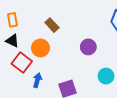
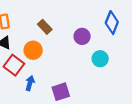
purple circle: (88, 47) -> (82, 36), moved
cyan circle: (106, 76) -> (100, 59), moved

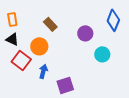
blue arrow: (30, 83) -> (43, 71), moved

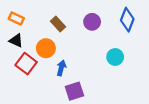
orange rectangle: (12, 19) -> (16, 19), turned -56
purple circle: (85, 33) -> (92, 22), moved
blue arrow: (43, 71) -> (61, 68), moved

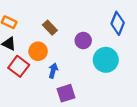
purple circle: (92, 22) -> (83, 40), moved
cyan circle: (115, 57) -> (106, 60), size x1.5

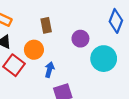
brown rectangle: (50, 28) -> (46, 25), turned 32

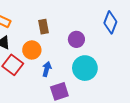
cyan circle: (104, 59) -> (85, 68), moved

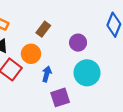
brown rectangle: (44, 27) -> (43, 29), turned 48

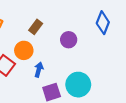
cyan circle: (87, 73) -> (78, 85), moved

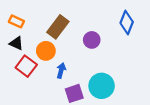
brown rectangle: (36, 27) -> (58, 27), size x1.5

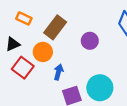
orange rectangle: (16, 21) -> (24, 18), moved
black triangle: (16, 43) -> (13, 44), turned -48

